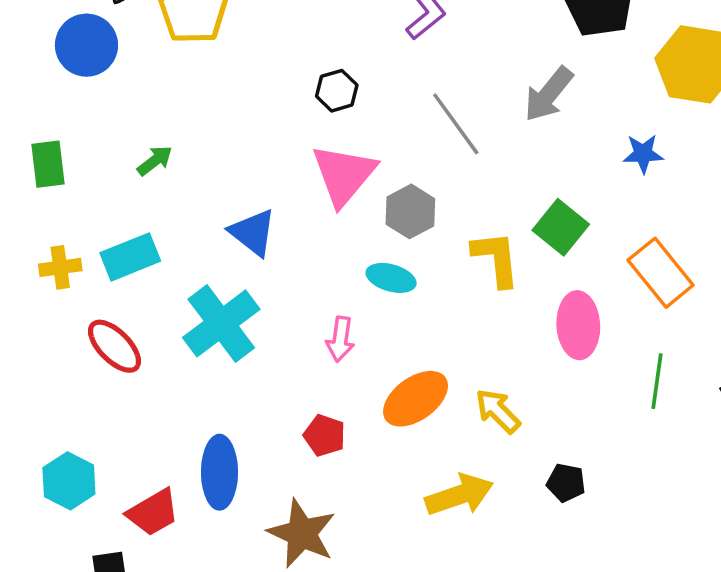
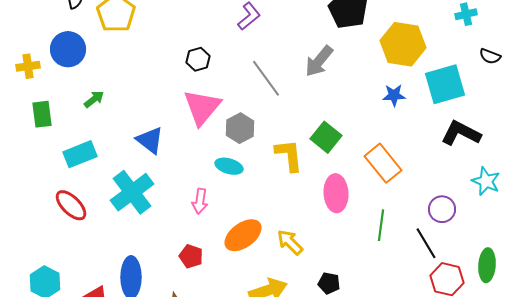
blue circle: (86, 45) -> (68, 49), moved
blue star: (643, 154) -> (394, 95), moved
green rectangle: (48, 164) -> (42, 114), moved
yellow cross: (60, 267) -> (28, 66), moved

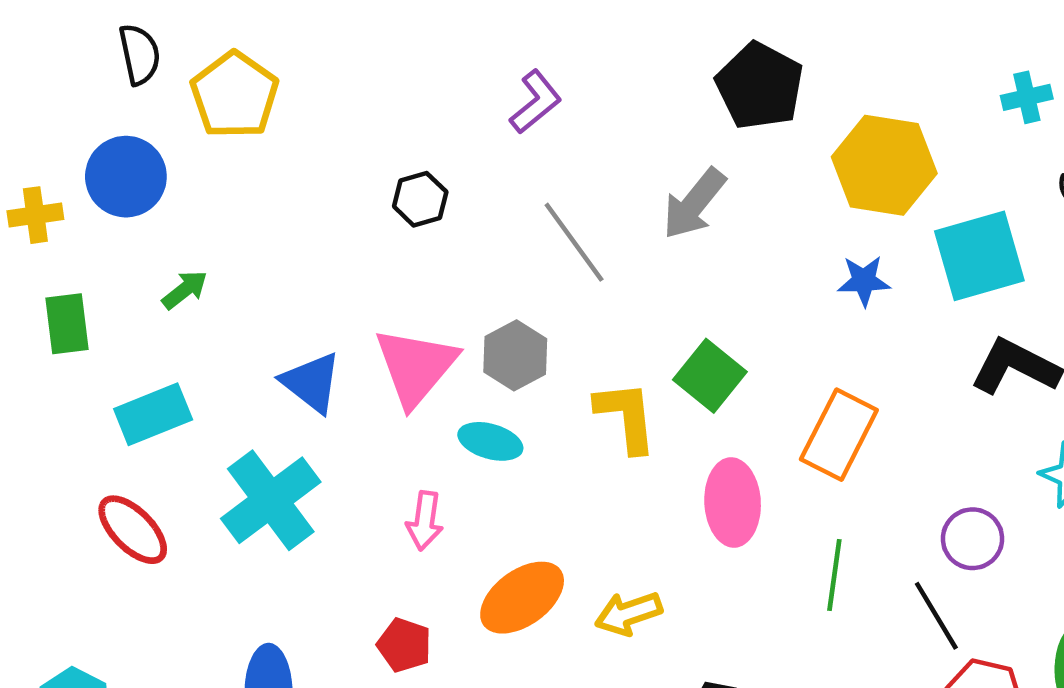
pink triangle: (202, 107) -> (416, 367), moved
orange rectangle: (383, 163) -> (839, 435), turned 66
yellow arrow: (290, 242) -> (628, 613), turned -64

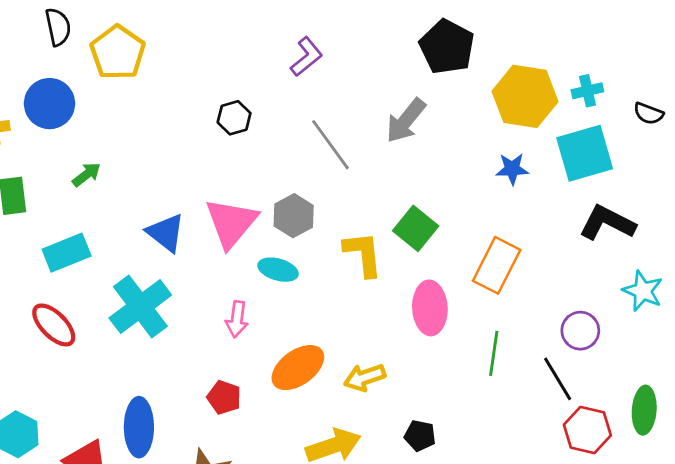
cyan cross: (1027, 97) -> (587, 91), moved

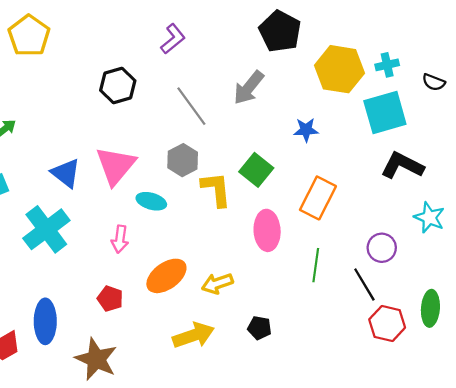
black hexagon: (234, 118) -> (118, 85), size x1.4
blue star: (512, 169) -> (306, 130), moved
gray hexagon: (294, 216) -> (183, 160), moved

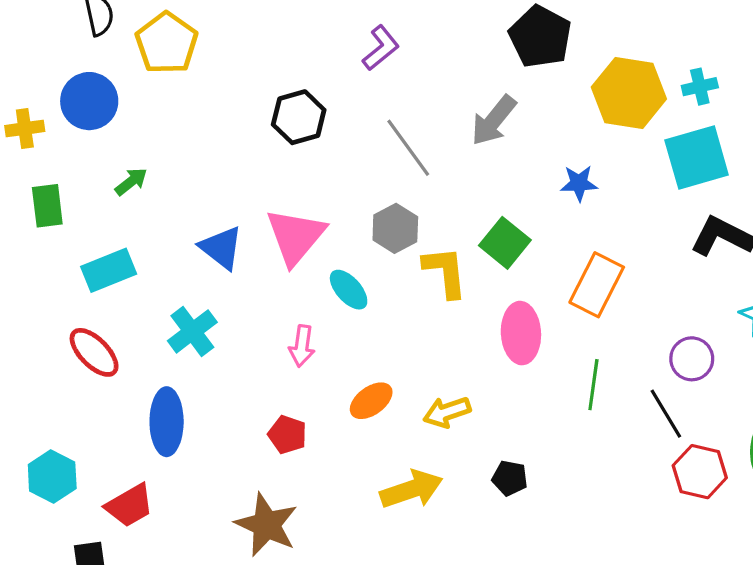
cyan ellipse: (151, 201) -> (349, 290), turned 32
cyan cross: (46, 229) -> (192, 331), size x0.7
orange ellipse: (166, 276) -> (371, 401), size x0.7
blue ellipse: (45, 321) -> (167, 422), moved

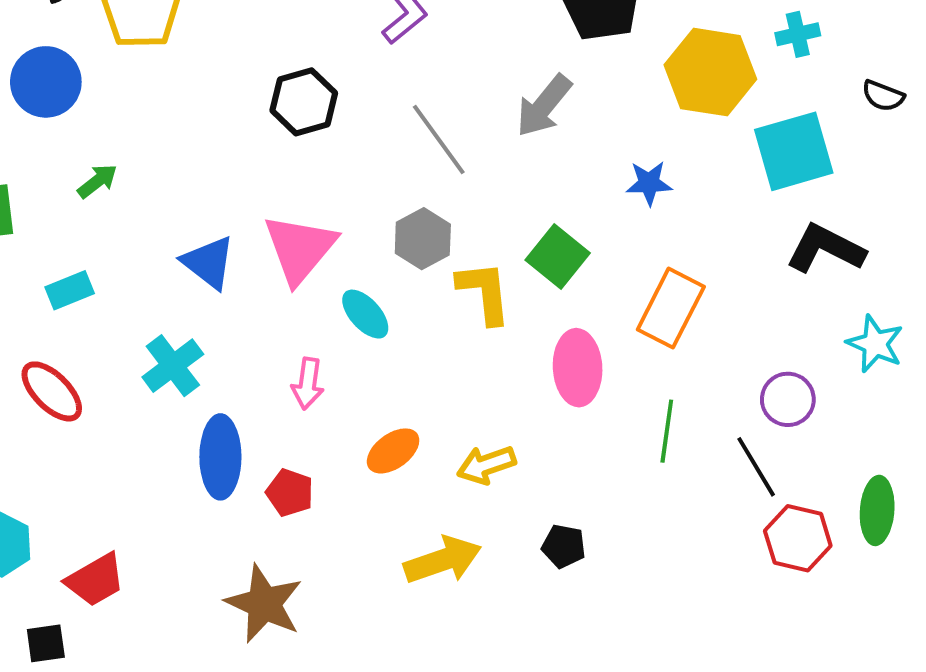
cyan cross: (700, 87) -> (798, 34), moved
cyan rectangle: (109, 270) -> (70, 290), size x0.7
blue ellipse: (167, 422) -> (220, 457), moved

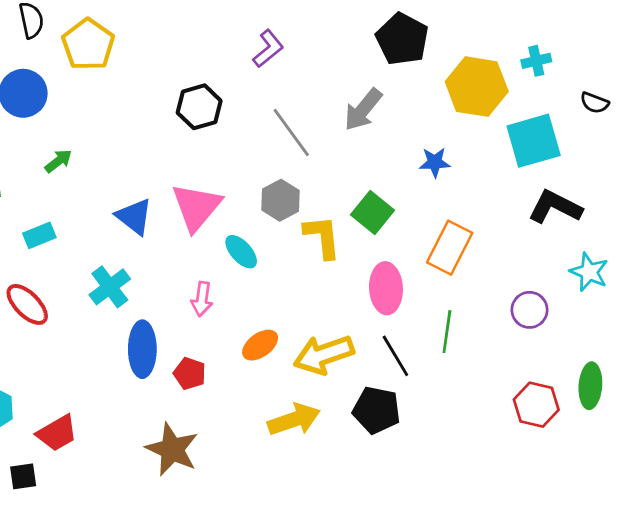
yellow arrow: (486, 465) -> (324, 355), size x1.5
black line: (756, 467) -> (395, 356), moved
black pentagon: (564, 546) -> (377, 410), size x1.6

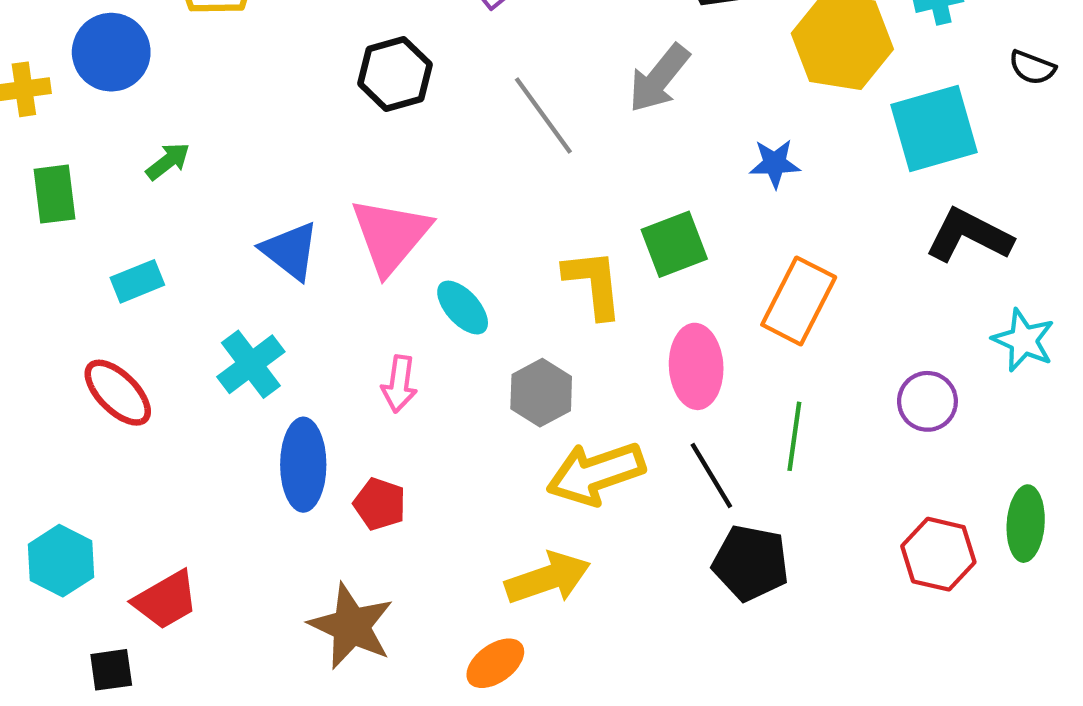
gray hexagon: (280, 200) -> (541, 393), moved
green square: (372, 212) -> (674, 244), turned 30
orange ellipse: (260, 345) -> (495, 663), moved
black pentagon: (377, 410) -> (751, 563), moved

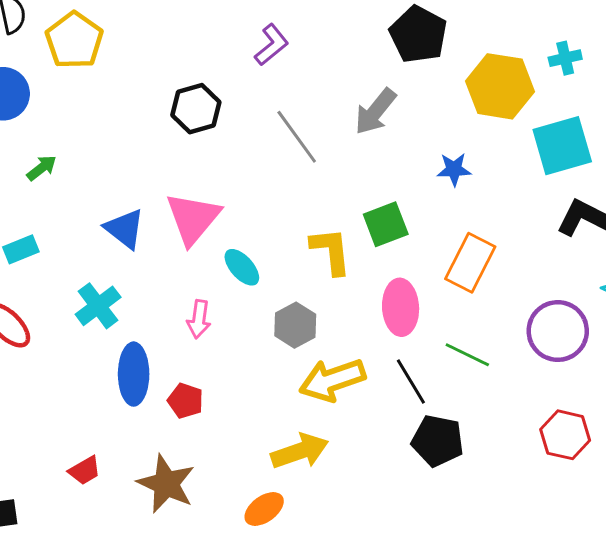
purple circle: (927, 401) -> (558, 331), size x1.5
green line: (794, 436) -> (467, 355), turned -72
red trapezoid: (166, 600) -> (85, 470), moved, size x0.7

